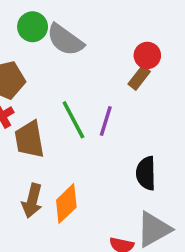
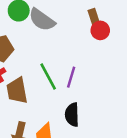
brown rectangle: (139, 78) -> (94, 17), moved, turned -56
black semicircle: (146, 173) -> (72, 115), moved

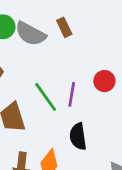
brown rectangle: (94, 17) -> (64, 27), moved
red circle: (100, 30) -> (104, 81), moved

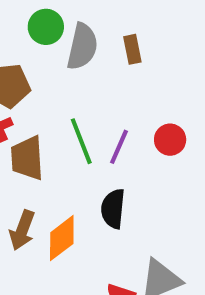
gray semicircle: (30, 34) -> (82, 47), turned -120

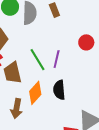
red circle: (170, 140) -> (86, 42), moved
orange diamond: (62, 238) -> (35, 93), moved

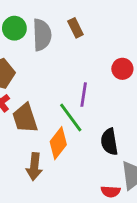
green line: (38, 60) -> (71, 118), moved
black semicircle: (59, 90) -> (109, 142), moved

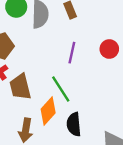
purple line: (84, 95) -> (72, 53), moved
black semicircle: (109, 142) -> (74, 124), moved

